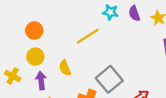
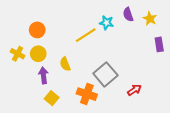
cyan star: (110, 12) -> (106, 23), moved
yellow cross: (13, 76) -> (18, 54), moved

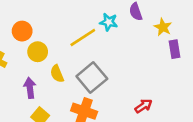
yellow star: (150, 19) -> (163, 27), moved
yellow circle: (38, 54) -> (38, 52), moved
gray square: (105, 74) -> (92, 78), moved

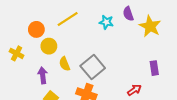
yellow star: (163, 27) -> (150, 26), size x1.5
yellow line: (83, 38) -> (68, 19), moved
purple rectangle: (174, 49) -> (154, 68), moved

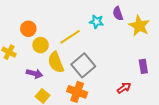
yellow line: (68, 19) -> (70, 37), moved
yellow semicircle: (65, 64) -> (56, 62), size x1.5
purple arrow: (43, 75) -> (34, 74), turned 112

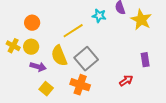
yellow circle: (41, 45) -> (31, 47), moved

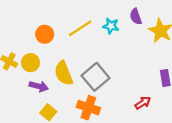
orange circle: (32, 23) -> (45, 34), moved
yellow line: (73, 31) -> (80, 28), moved

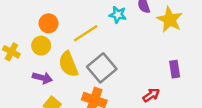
yellow line: (80, 28) -> (86, 33), moved
yellow circle: (30, 63) -> (41, 46), moved

